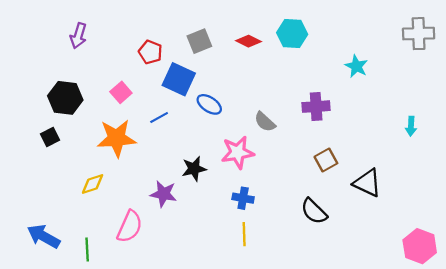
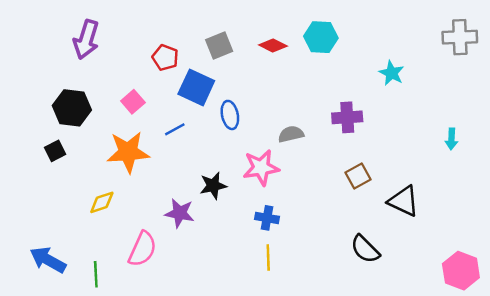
purple arrow: (78, 36) -> (86, 40), size x1.4
blue ellipse: (209, 104) -> (230, 115), turned 45
gray semicircle: (265, 122) -> (291, 134), turned 125
black semicircle: (314, 211) -> (365, 249), moved

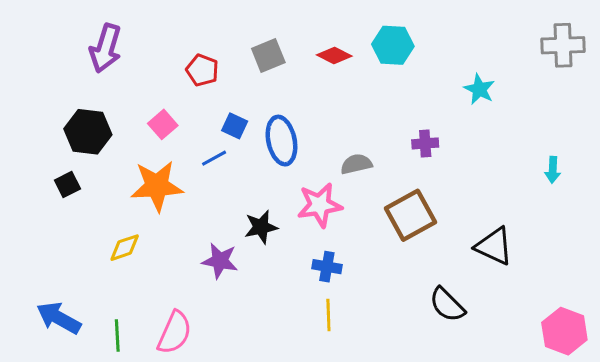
blue square: (196, 87) -> (235, 126), moved, size x0.6
blue ellipse: (230, 115) -> (281, 141), size x1.4
purple cross: (347, 117) -> (425, 143), size x0.7
brown square: (358, 176) -> (411, 215), moved, size x1.6
pink semicircle: (142, 249) -> (174, 333), moved

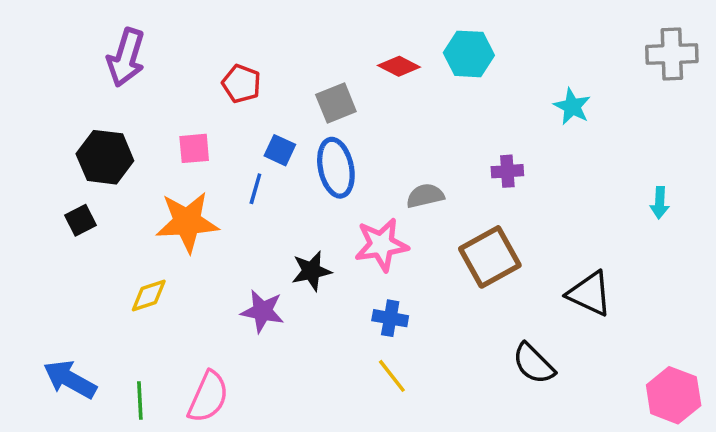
gray square: (268, 56) -> (336, 103), moved
pink square: (163, 124) -> (194, 148), turned 36
blue line: (214, 158) -> (255, 189), turned -45
yellow line: (328, 315) -> (392, 376), turned -36

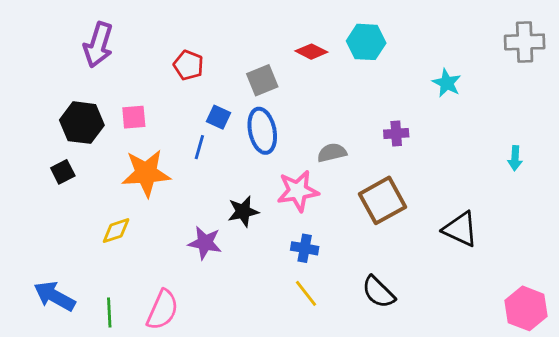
pink square: (194, 148) -> (134, 117), moved
black semicircle: (534, 364) -> (378, 292), moved

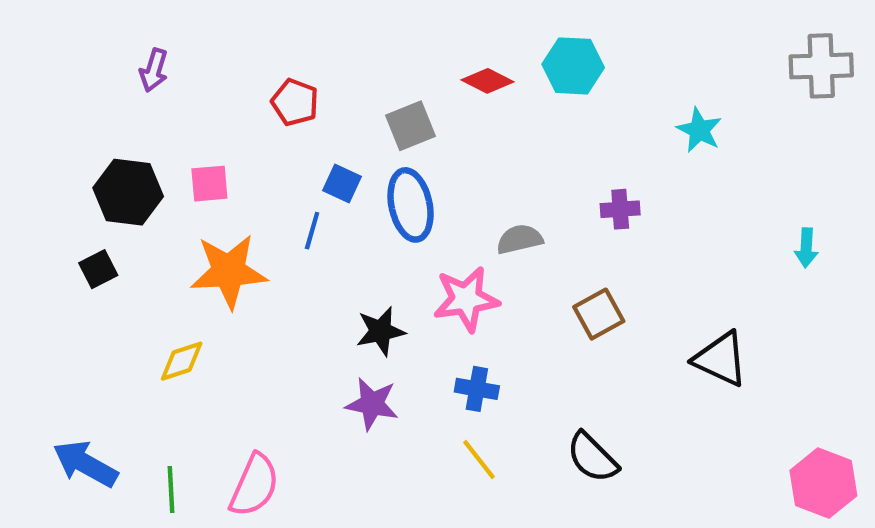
purple arrow: (98, 45) -> (154, 70), size x0.6
brown square: (382, 200) -> (599, 314), size x0.7
purple star: (205, 243) -> (372, 404), moved

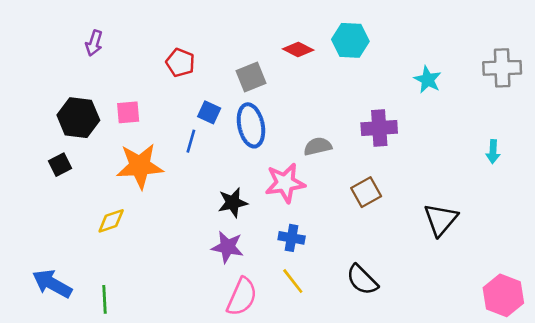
gray cross: (821, 66) -> (502, 68), moved
purple cross: (620, 209) -> (379, 128), size x1.5
black triangle: (721, 359) -> (441, 220), turned 45
pink semicircle: (254, 485) -> (242, 297), moved

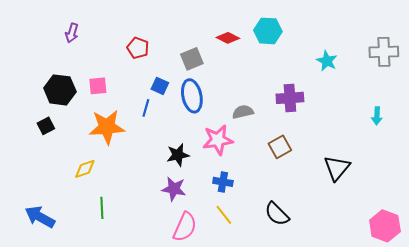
green line: (104, 299) -> (102, 208), moved

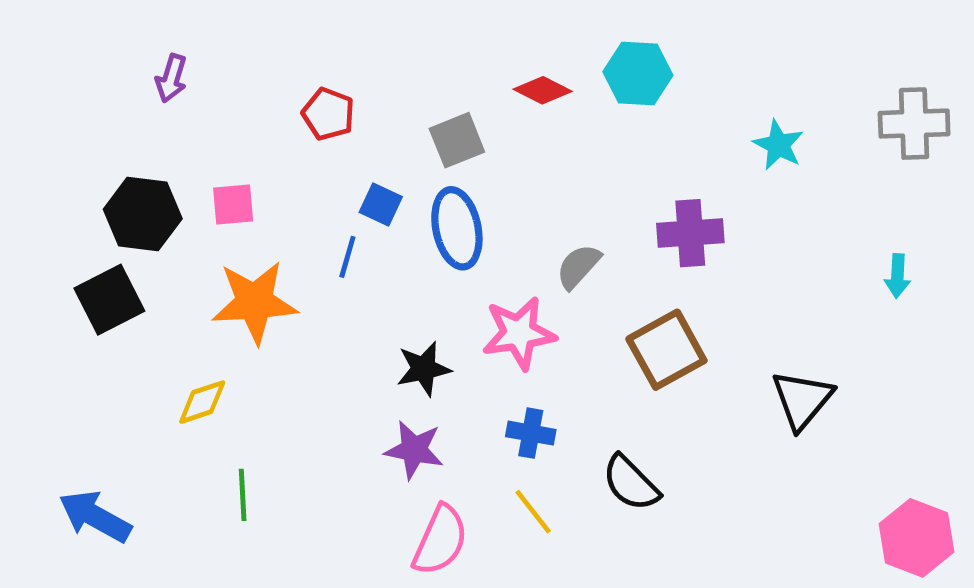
gray semicircle: (243, 112) -> (578, 266), turned -35
black square: (46, 126) -> (109, 300), size x1.6
brown square: (280, 147) -> (666, 350), size x1.4
black semicircle: (277, 214) -> (631, 483), moved

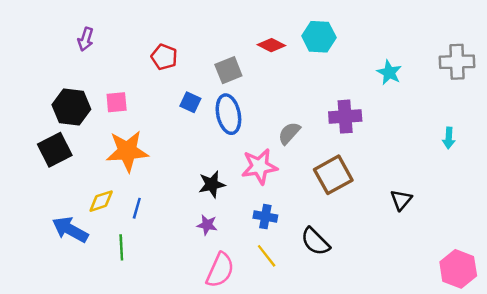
blue line: (347, 257) -> (137, 208), moved
black triangle: (802, 400) -> (401, 200), size x0.7
purple star: (414, 450) -> (207, 225), size x0.7
blue arrow: (95, 516) -> (70, 230), moved

